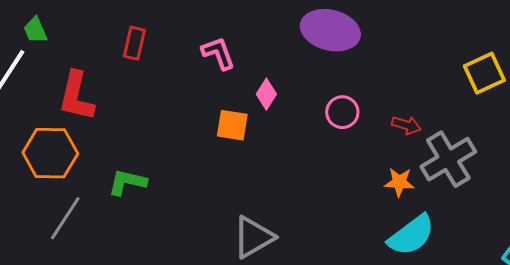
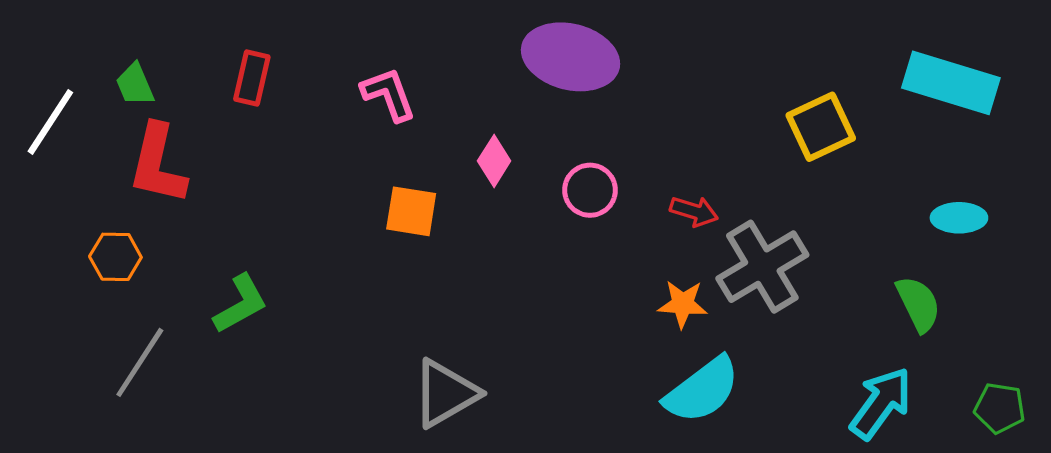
green trapezoid: (35, 30) -> (135, 85), moved
pink diamond: (266, 94) -> (494, 161), moved
orange hexagon: (50, 153) -> (115, 257), size x0.6
green L-shape: (127, 182) -> (241, 304), turned 138

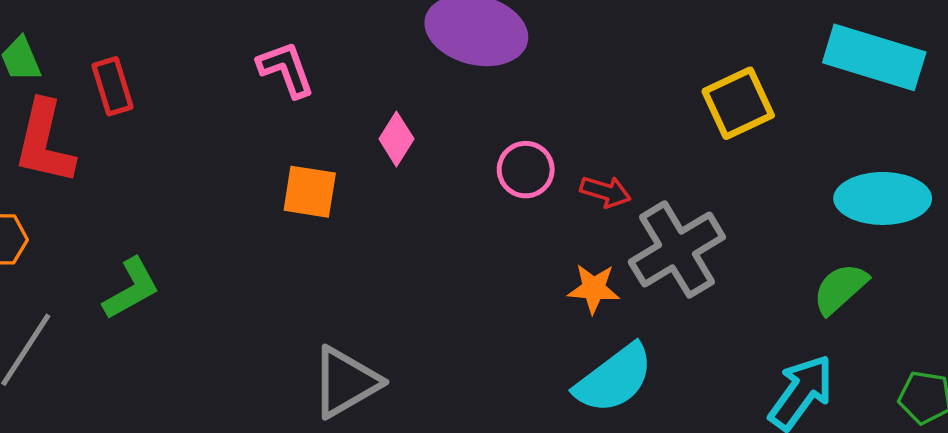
red rectangle: (252, 78) -> (113, 86), moved, turned -30
pink circle: (590, 190) -> (526, 170), moved
cyan ellipse: (959, 218) -> (883, 198), size x1.6
green semicircle: (918, 304) -> (840, 289), turned -106

